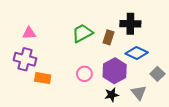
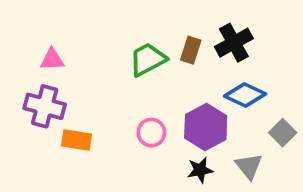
black cross: (130, 24) -> (234, 43), turned -30
brown rectangle: (108, 37) -> (191, 50), moved

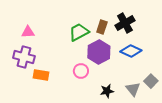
purple hexagon: (206, 127) -> (99, 52), moved
gray square: (283, 133) -> (151, 81), moved

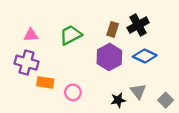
green trapezoid: (79, 32) -> (71, 35), moved
pink circle: (81, 71) -> (73, 92), moved
gray square: (151, 81) -> (166, 100), moved
gray triangle: (133, 89) -> (138, 91), moved

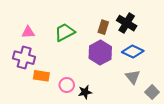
black cross: (138, 25) -> (127, 23), turned -30
gray triangle: (138, 91) -> (133, 77), moved
black star: (118, 100) -> (85, 92), moved

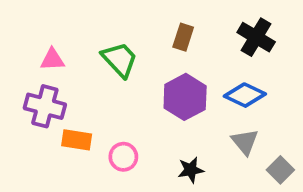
black cross: (127, 23) -> (256, 37), moved
brown rectangle: (103, 27) -> (183, 37), moved
green trapezoid: (65, 32) -> (120, 60), turned 75
black star: (85, 92) -> (191, 170), moved

